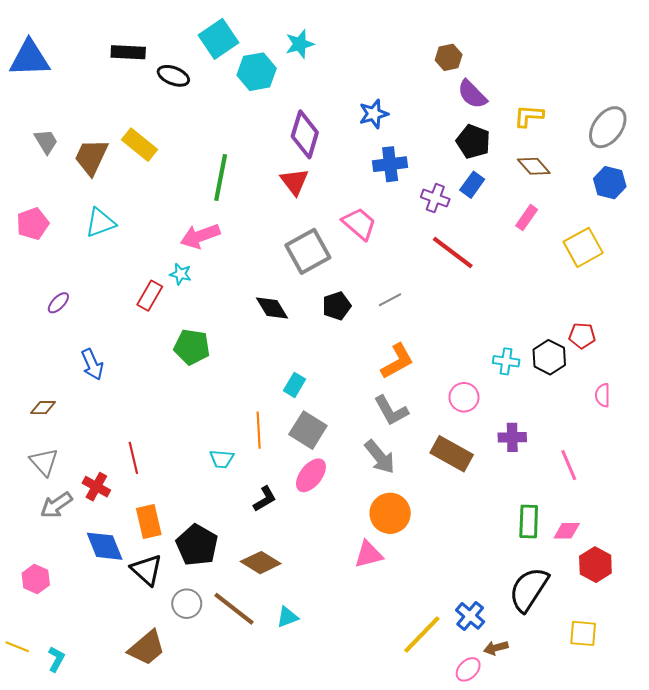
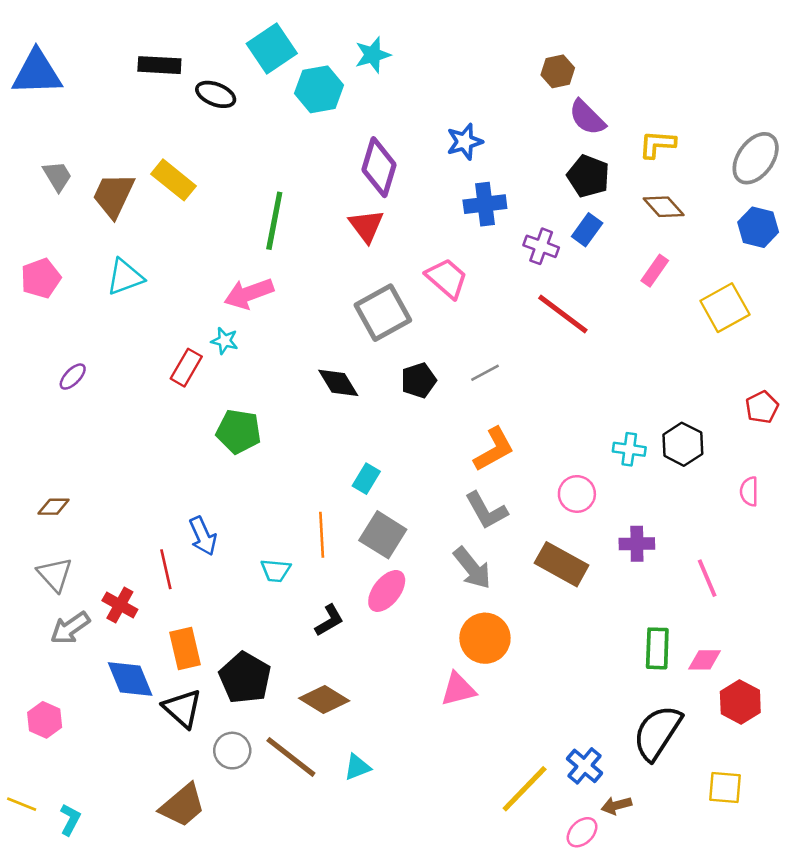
red pentagon: (582, 336) -> (762, 407), moved, turned -30
blue arrow: (92, 364) -> (203, 536), moved

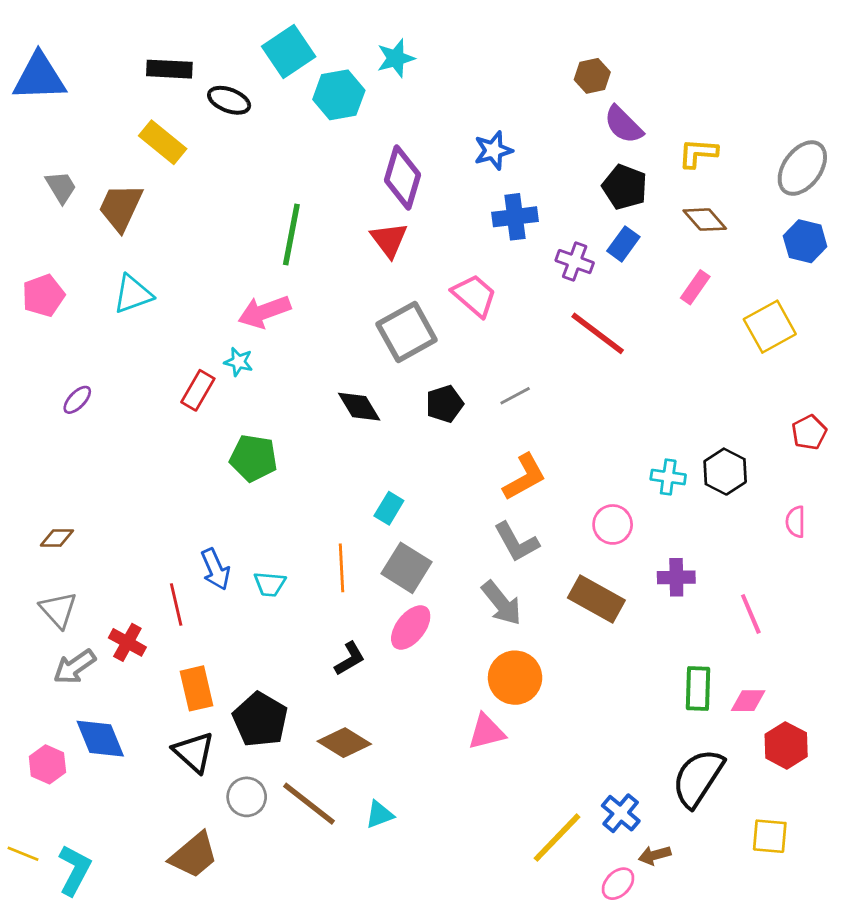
yellow rectangle: (174, 180) -> (163, 142), moved
cyan trapezoid: (276, 571) -> (270, 584), moved
blue diamond: (130, 679) -> (100, 739), moved
cyan L-shape: (70, 819) -> (75, 870), size x1.5

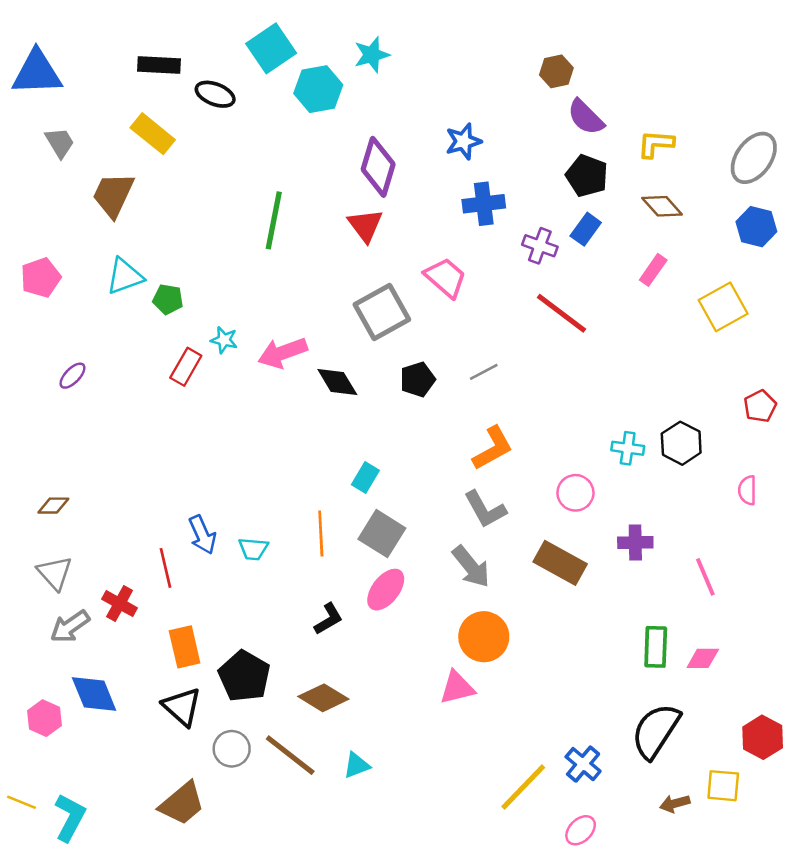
gray trapezoid: (61, 187) -> (60, 143), moved
pink arrow: (264, 312) -> (283, 353), moved
green pentagon: (253, 458) -> (168, 299), moved, size x0.7
red hexagon: (786, 745) -> (763, 737), moved
brown arrow: (655, 855) -> (675, 804), moved

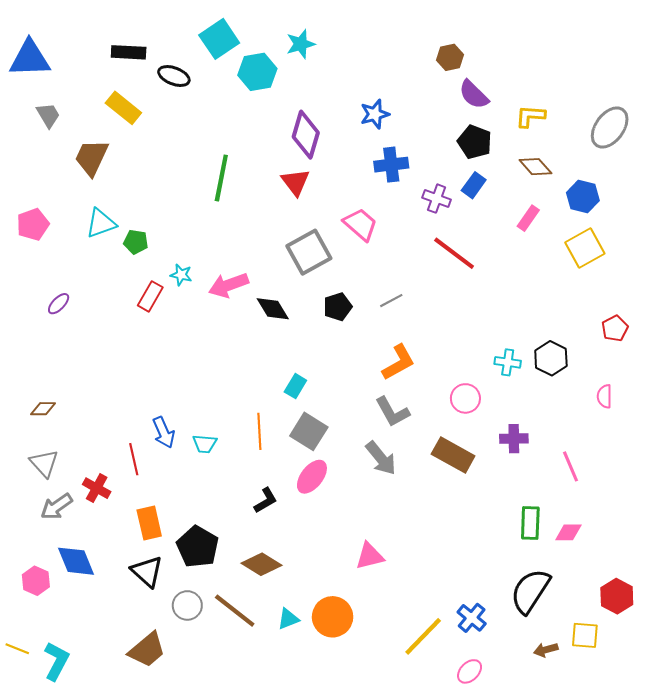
blue hexagon: (756, 227) -> (583, 197), moved
orange circle: (484, 637) -> (333, 617), moved

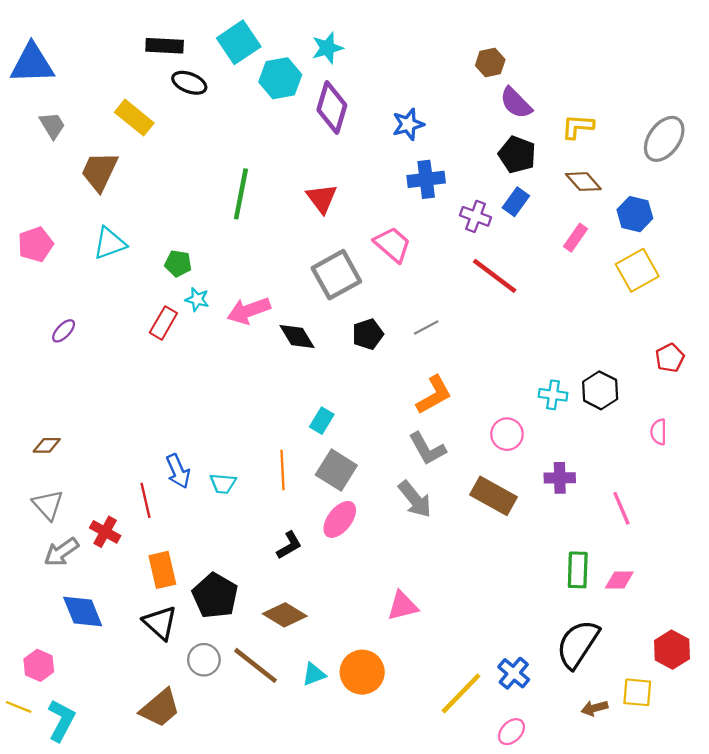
black rectangle: (129, 52) -> (165, 46), moved
purple diamond: (306, 135) -> (332, 107), moved
green pentagon: (136, 242) -> (178, 263), moved
pink hexagon: (36, 581) -> (39, 665), moved

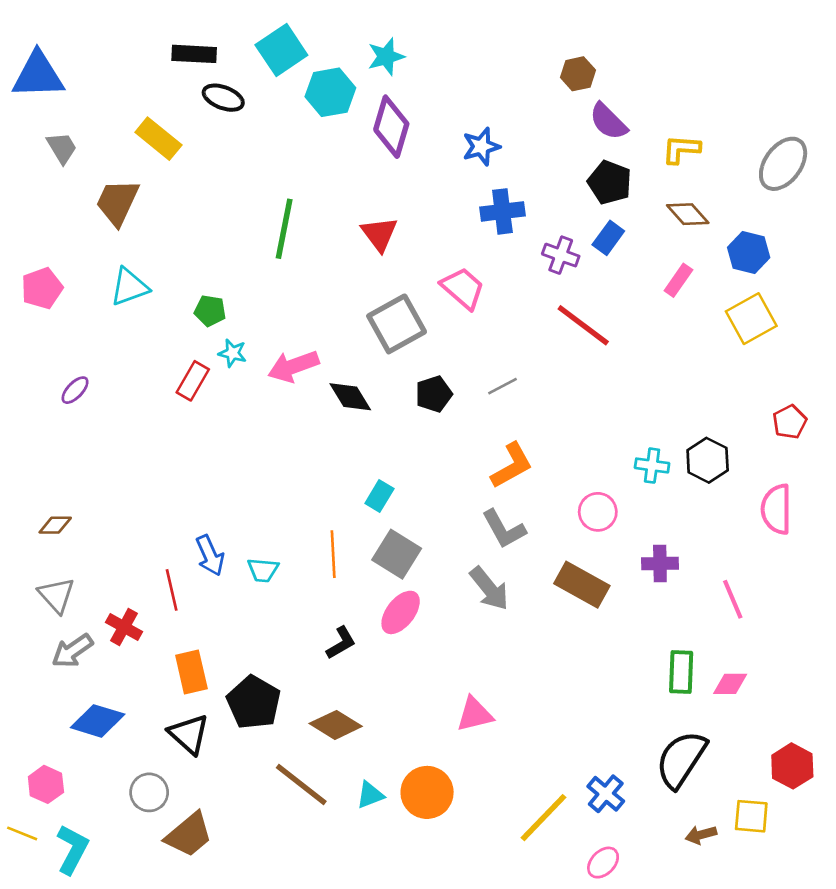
pink semicircle: (659, 432) -> (776, 509), size x1.6
blue diamond: (83, 611) -> (98, 721), turned -51
gray circle: (204, 660) -> (149, 792), moved

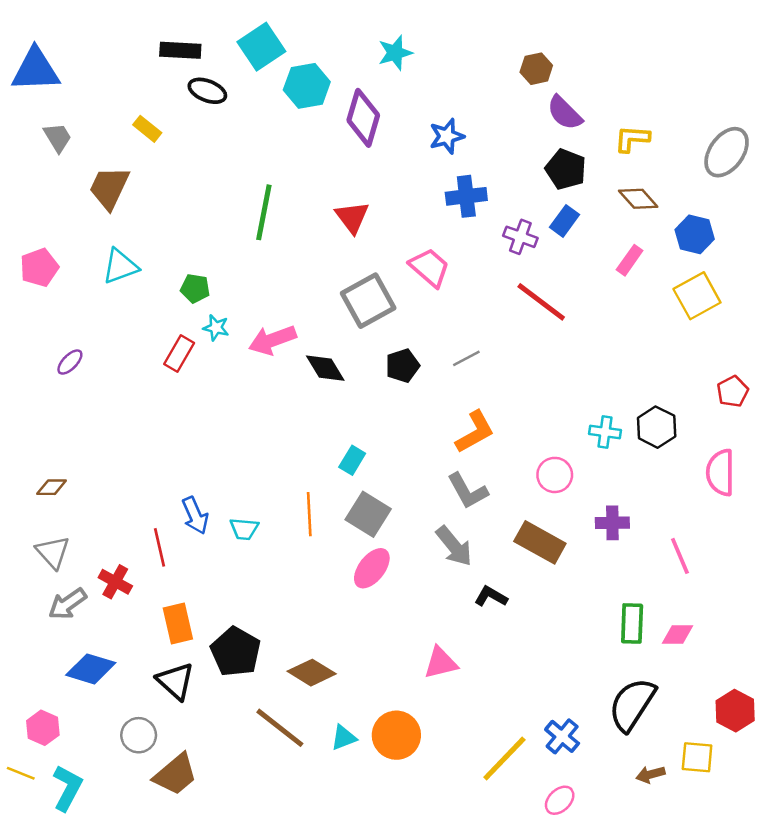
cyan star: (386, 57) -> (395, 53), moved
yellow rectangle: (158, 139) -> (147, 129), size x0.7
black L-shape: (341, 643) -> (491, 596), moved, turned -120

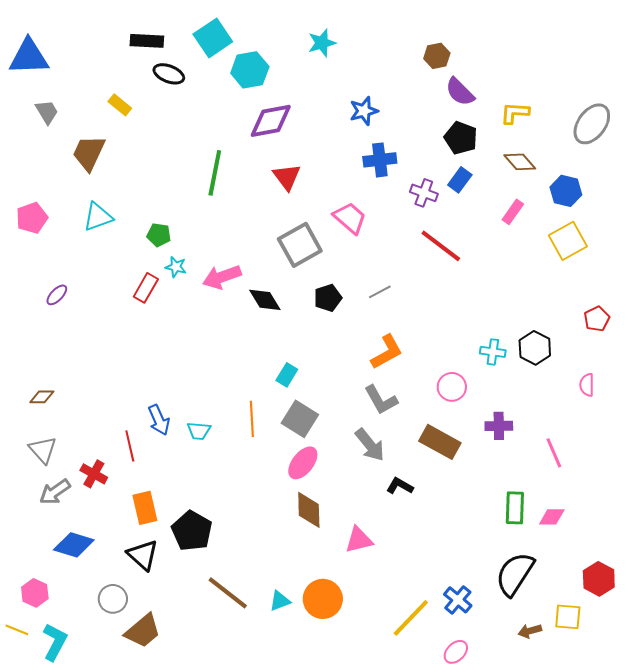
purple diamond: (363, 118) -> (271, 121), moved, turned 63
pink semicircle: (720, 473) -> (587, 385), size x0.6
brown diamond: (312, 673) -> (309, 510), moved, turned 57

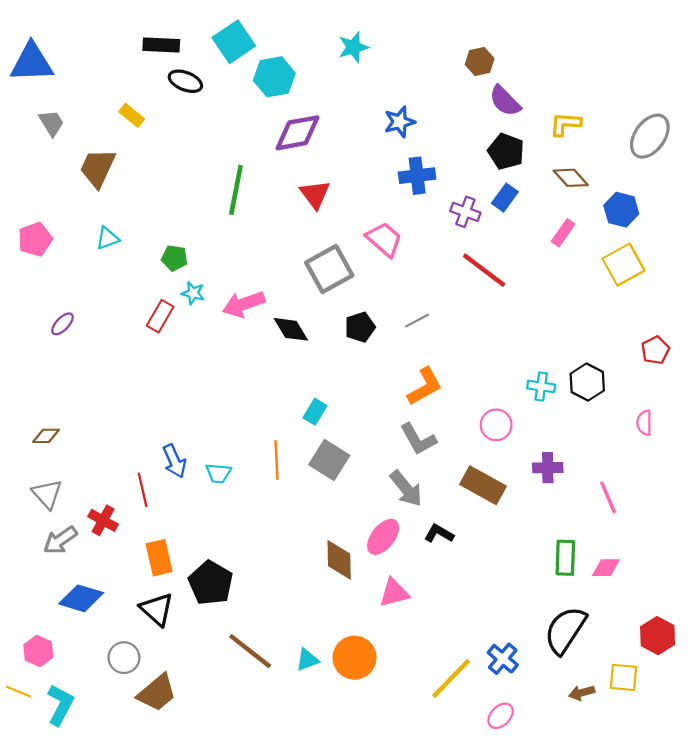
cyan triangle: (98, 217) -> (107, 238), size x0.7
pink ellipse: (303, 463) -> (383, 537), moved

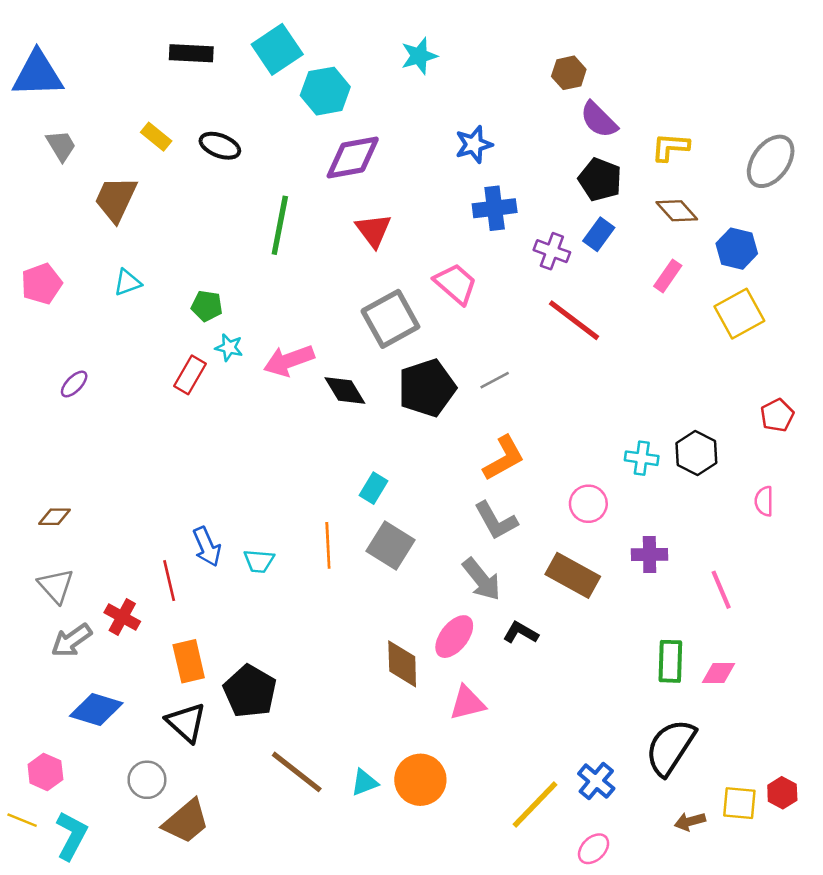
black ellipse: (185, 81) -> (220, 146), moved
black pentagon: (360, 327) -> (427, 388), size x1.6
red hexagon: (658, 636) -> (782, 793), moved, size x0.7

